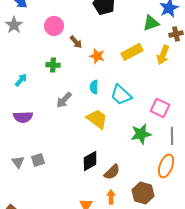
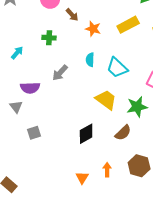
purple semicircle: (23, 117) -> (30, 88), moved
yellow trapezoid: (97, 119) -> (106, 100), moved
gray triangle: (18, 162) -> (16, 107), moved
brown semicircle: (112, 172) -> (123, 133), moved

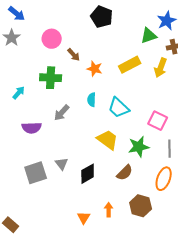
green cross: (49, 38) -> (51, 78), size x1.5
gray triangle: (16, 107) -> (62, 164), moved
gray square: (34, 133) -> (36, 173), size x1.6

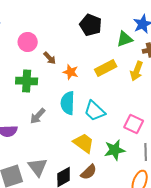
black pentagon: (102, 17) -> (91, 25), moved
cyan semicircle: (92, 100) -> (68, 103), size x1.6
gray triangle: (62, 164) -> (38, 167), size x1.5
brown semicircle: (125, 173) -> (89, 172), moved

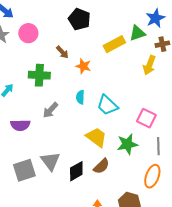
black pentagon: (91, 25) -> (79, 19), moved
pink circle: (28, 42) -> (28, 33), moved
yellow rectangle: (106, 68) -> (114, 44), moved
cyan semicircle: (68, 103) -> (80, 97), size x0.6

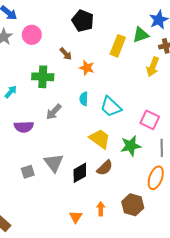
yellow rectangle: (114, 44) -> (118, 46), turned -40
gray square: (24, 170) -> (28, 172), size x0.6

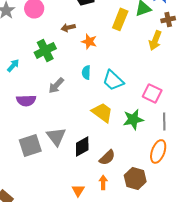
brown arrow: (66, 54) -> (68, 27), turned 120
green cross: (43, 77) -> (45, 50), turned -30
brown semicircle: (105, 168) -> (107, 157), moved
gray square: (28, 172) -> (30, 145), size x1.6

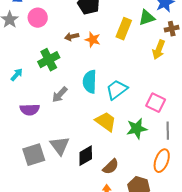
orange star: (89, 41) -> (93, 40), moved
cyan semicircle: (86, 72) -> (90, 82), size x1.6
cyan trapezoid: (113, 80) -> (117, 90), turned 100

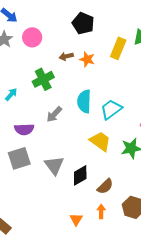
gray square: (34, 155) -> (19, 158), moved

